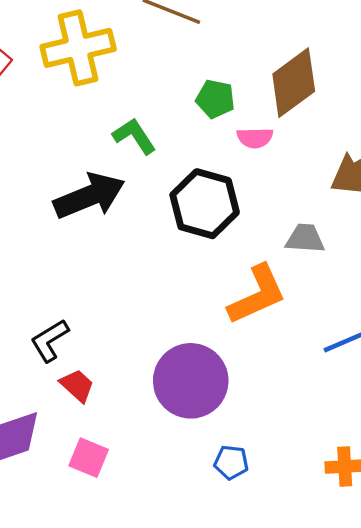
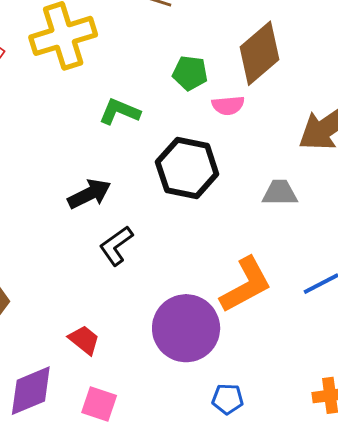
green L-shape: (134, 136) -> (120, 112), turned -30
black arrow: (89, 196) -> (89, 194), moved, size x0.7
orange L-shape: (257, 295) -> (246, 285), moved
black L-shape: (50, 340) -> (116, 246), moved

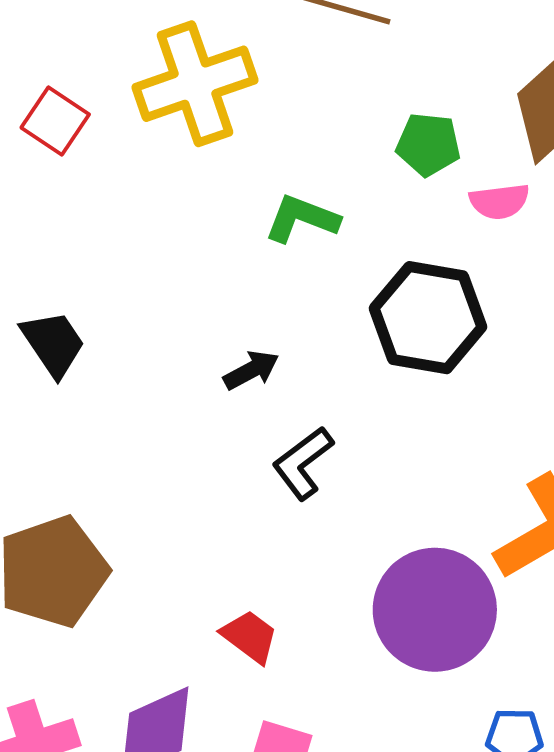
black arrow: (89, 194) -> (251, 370), size x0.7

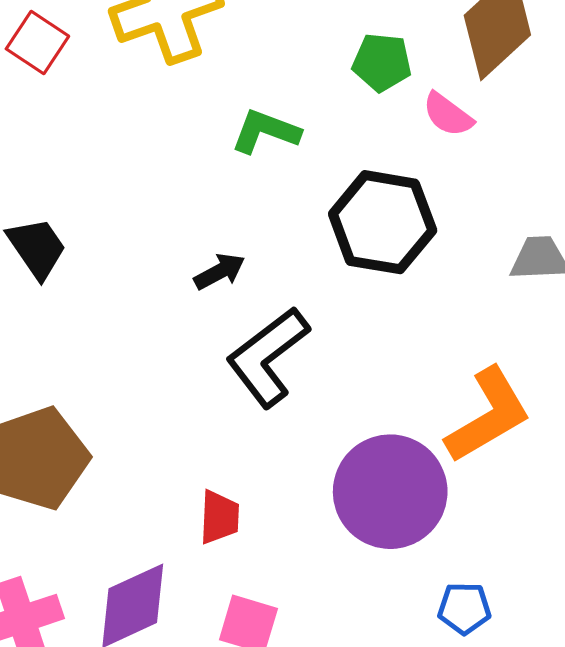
pink semicircle: (499, 201) -> (448, 115), turned 44
black L-shape: (303, 463) -> (268, 357), size x1.5
red trapezoid: (250, 636) -> (219, 517), turned 56

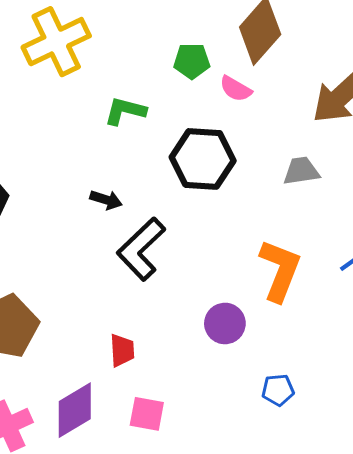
black arrow: (220, 271) -> (106, 200), turned 52
orange L-shape: (488, 415) -> (280, 270), turned -32
purple circle: (390, 492) -> (225, 323), size x0.6

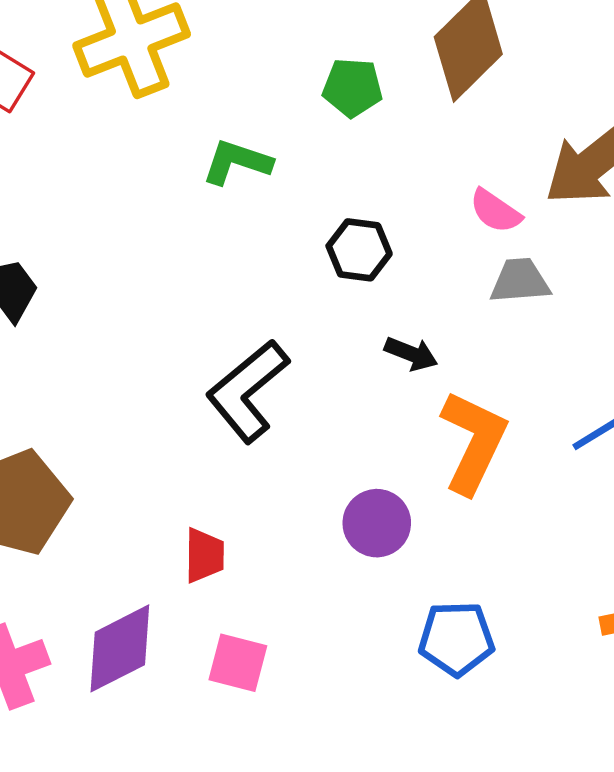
pink semicircle: (236, 89) -> (495, 211), moved
black hexagon: (203, 159) -> (359, 250), size x0.6
black arrow: (106, 200) -> (411, 354), moved
blue pentagon: (278, 390) -> (456, 639), size x1.4

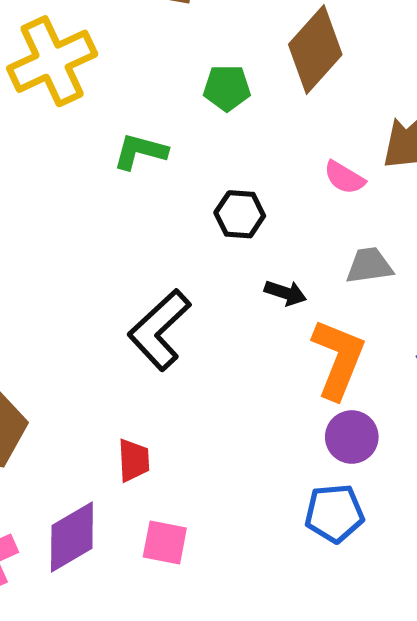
gray trapezoid: (520, 281) -> (369, 266), moved
purple circle: (377, 523) -> (352, 437), moved

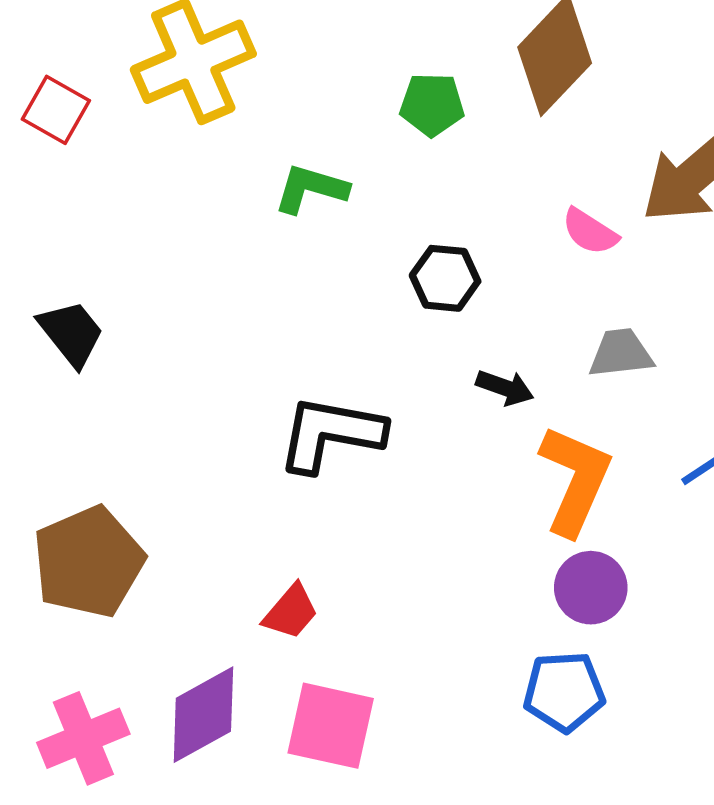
black L-shape: (159, 330) -> (331, 434), turned 52
red trapezoid: (134, 460) -> (291, 612), turned 42
pink square: (165, 543) -> (331, 726), size x1.4

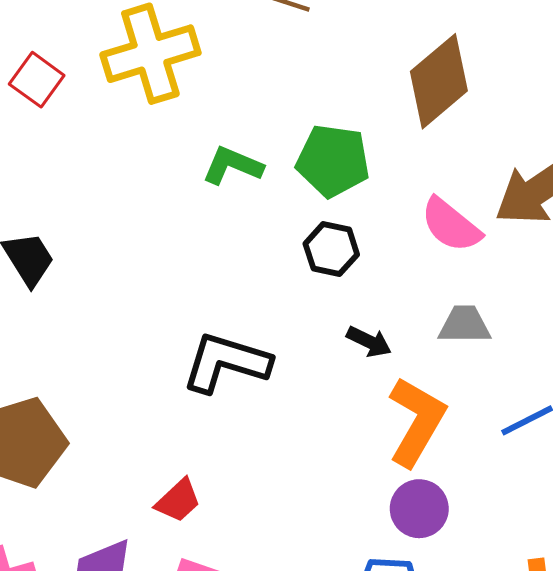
green pentagon: (432, 104) -> (333, 161), moved, size x1.4
pink semicircle: (590, 232) -> (451, 225), size x1.4

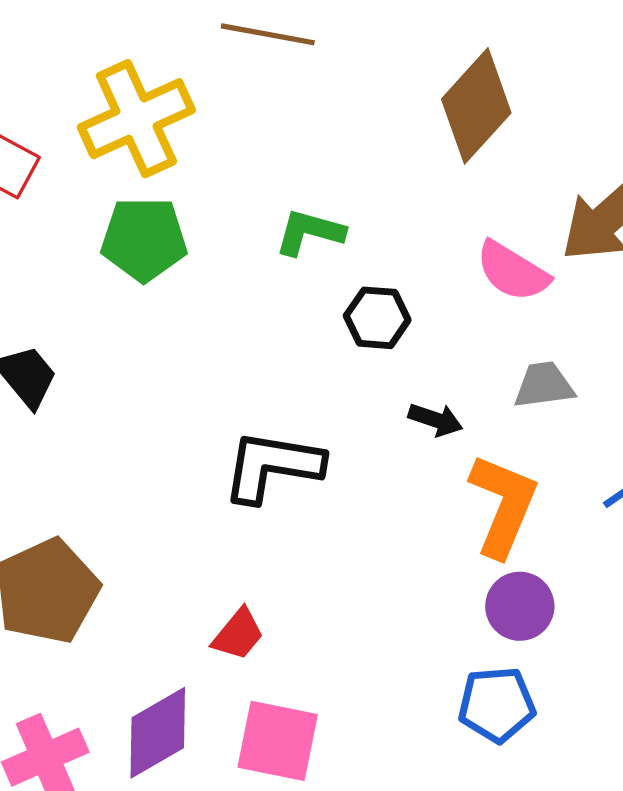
green pentagon: (333, 161) -> (144, 239), moved
green L-shape: (233, 166) -> (310, 232), moved

